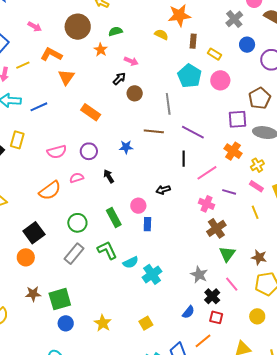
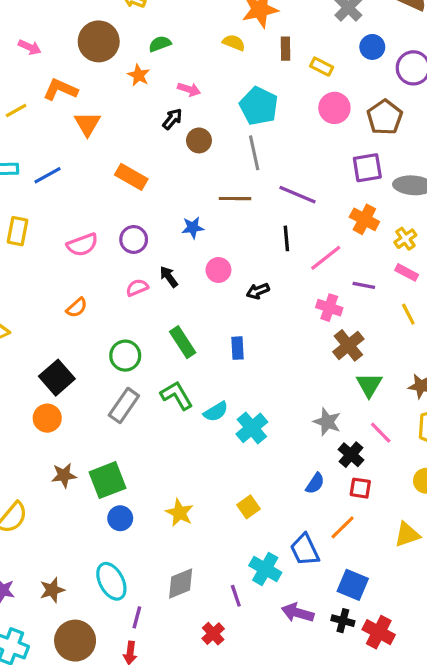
cyan pentagon: (189, 76) -> (259, 106), moved
brown pentagon: (260, 98) -> (385, 117), moved
pink semicircle: (77, 178) -> (137, 288), moved
orange semicircle: (50, 190) -> (77, 308), size x0.6
pink circle: (138, 206) -> (218, 270), moved

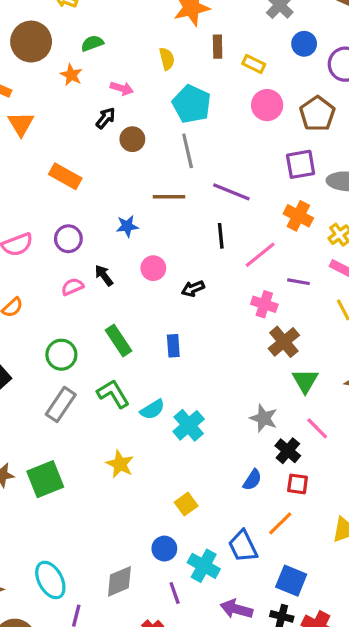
yellow semicircle: (234, 43) -> (167, 59), moved, turned 55
yellow star: (180, 513) -> (120, 464), moved
blue circle: (120, 518) -> (164, 549), moved

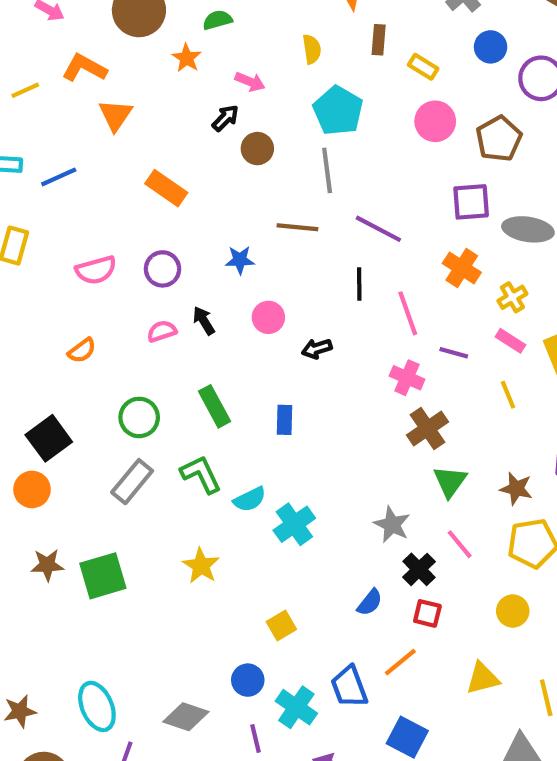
pink line: (260, 255) -> (408, 313), turned -76
gray diamond: (119, 581) -> (186, 717), turned 36

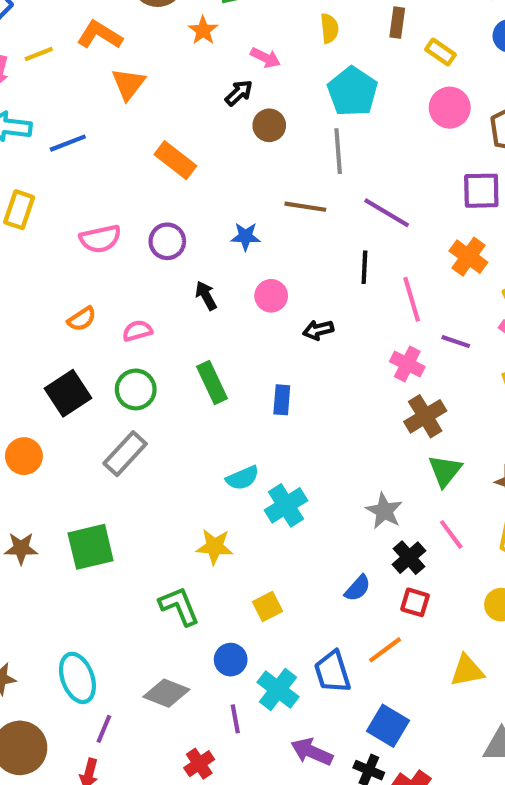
pink semicircle: (162, 331) -> (137, 331), moved
black square: (49, 438) -> (68, 393), moved
green L-shape: (201, 474) -> (179, 606), moved
brown star: (47, 565) -> (21, 548), moved
yellow star: (201, 566) -> (215, 547), moved, turned -30

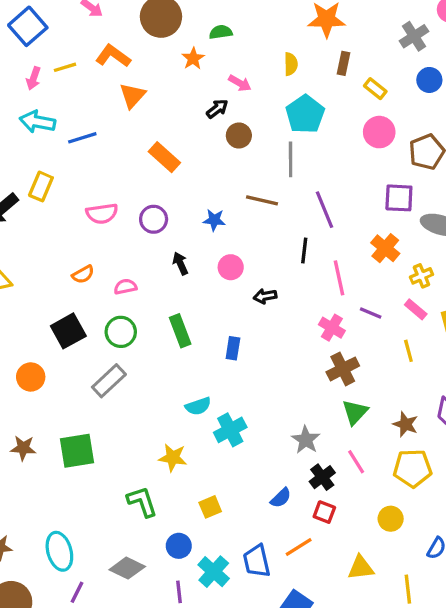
purple line: (387, 213) -> (325, 210), turned 33

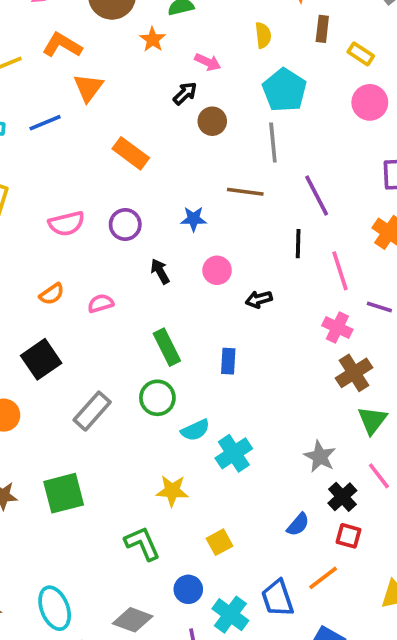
blue line: (82, 138) -> (45, 123), moved
green circle: (121, 332) -> (157, 398), moved

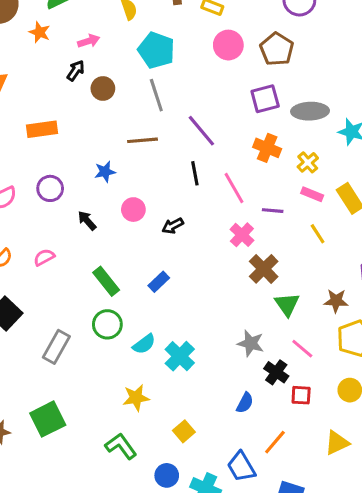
pink arrow: (208, 62) -> (89, 41), turned -30
orange rectangle: (131, 153) -> (42, 129), turned -32
pink cross: (337, 327) -> (242, 235), turned 30
blue rectangle: (228, 361) -> (159, 282), turned 55
red square: (349, 536) -> (301, 395), moved

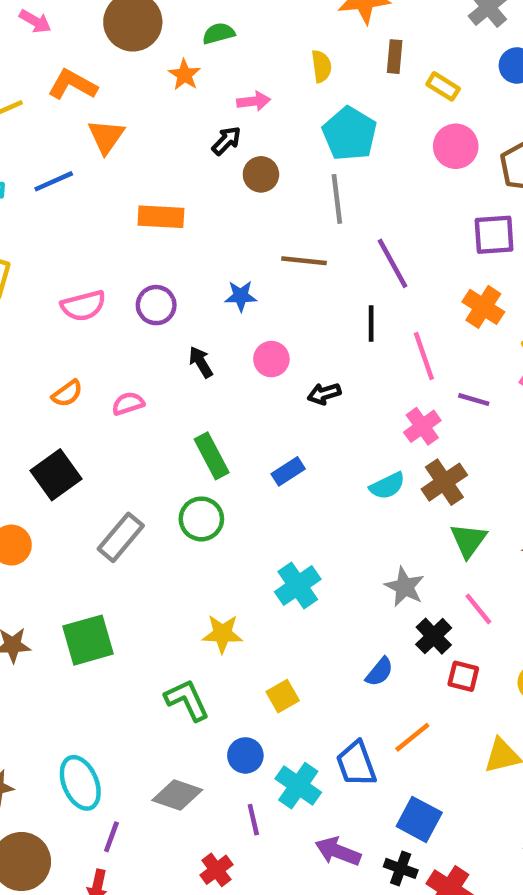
cyan semicircle: (144, 344) -> (387, 486), moved

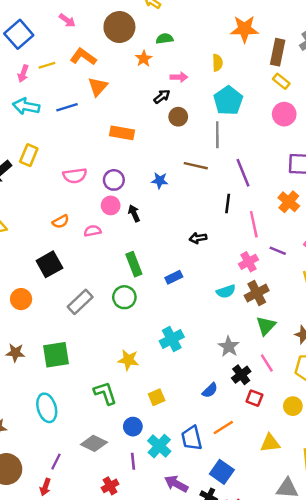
brown rectangle: (395, 57) -> (278, 52), moved, size x1.5
pink circle: (271, 359) -> (111, 205), moved
cyan ellipse: (80, 783) -> (47, 408), moved

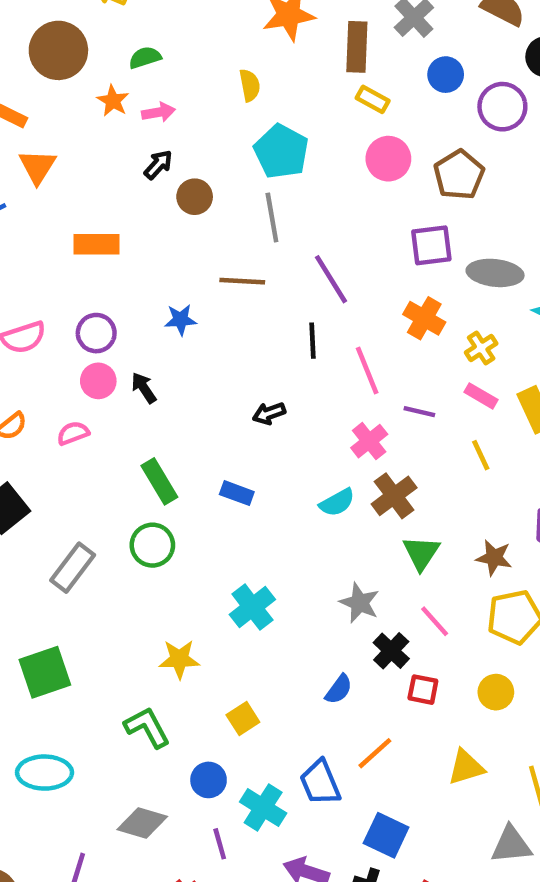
pink arrow: (179, 77) -> (158, 112), moved
blue rectangle: (174, 277) -> (237, 493), turned 56
cyan ellipse: (47, 408) -> (45, 773), turned -64

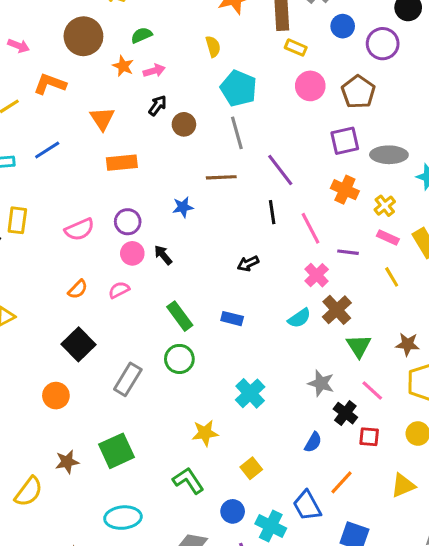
orange triangle: (38, 167) -> (102, 119), moved

